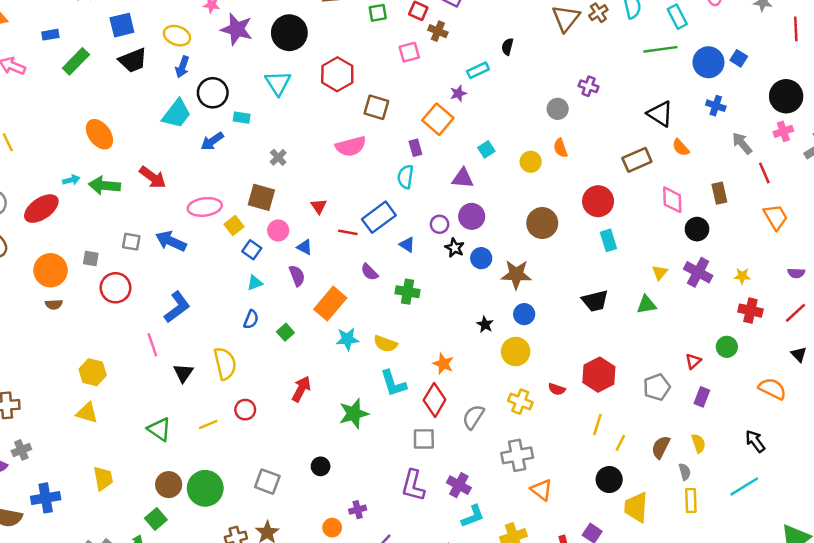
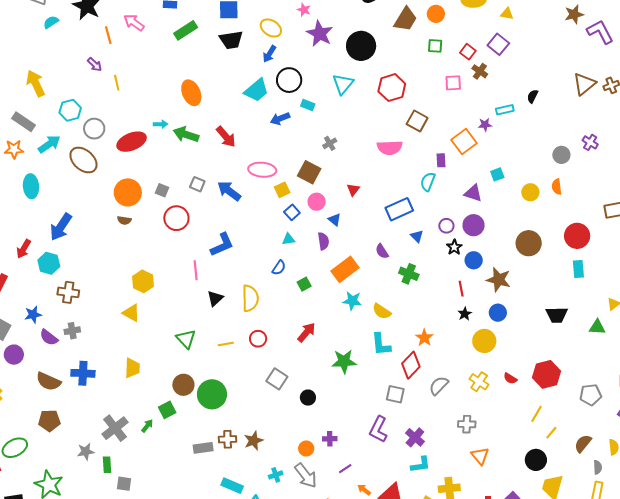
red line: (348, 232) -> (461, 289), moved, turned 56
gray cross: (517, 455) -> (467, 424), size x0.7
gray square: (267, 482) -> (277, 379), moved

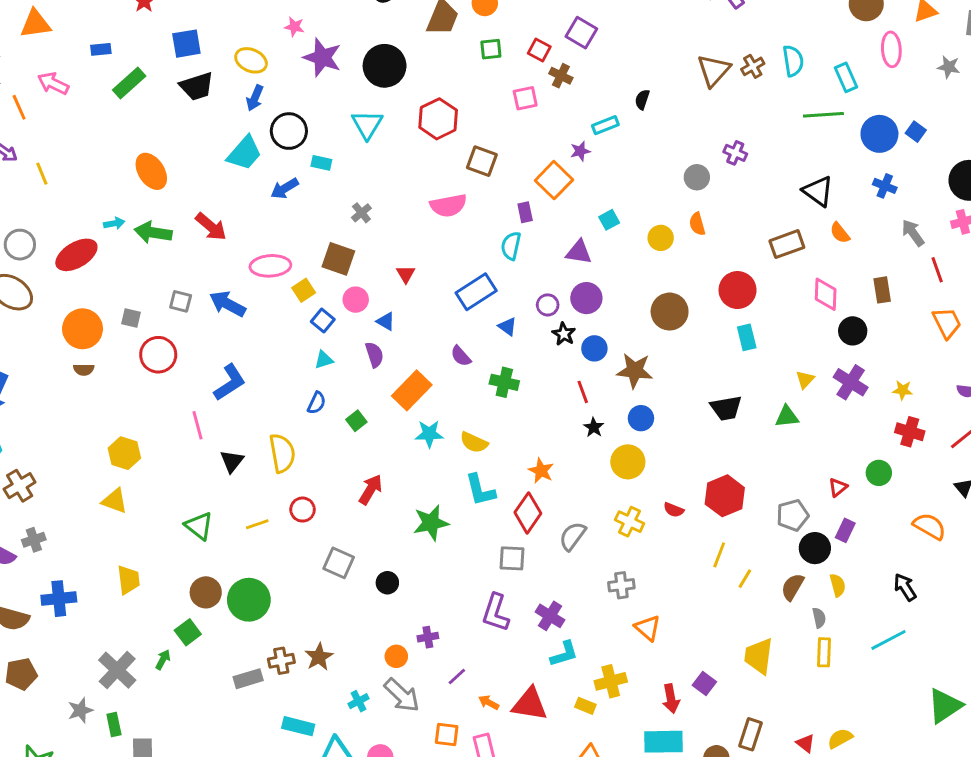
brown cross: (68, 292) -> (20, 486), turned -30
black circle: (536, 460) -> (815, 548), moved

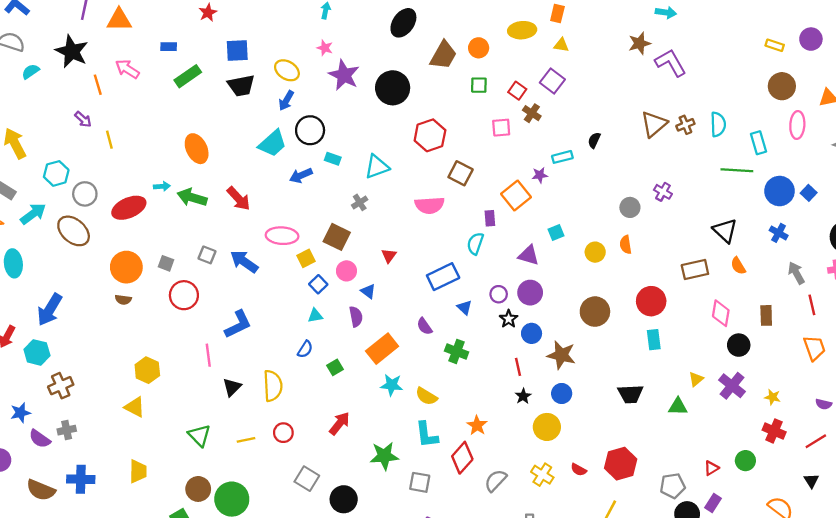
cyan triangle: (367, 125) -> (377, 167), moved, turned 32
gray square: (512, 558) -> (420, 482), moved
black circle: (387, 583) -> (344, 499), size x1.5

